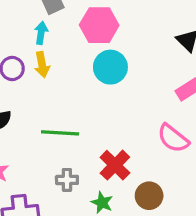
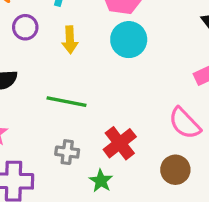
yellow arrow: (42, 65) -> (70, 40), moved
brown circle: (149, 196) -> (175, 170), moved

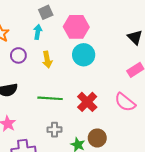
red cross: (120, 143) -> (87, 102), moved
brown circle: (175, 170) -> (97, 138), moved

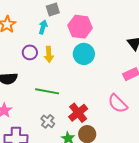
purple circle: (18, 55) -> (30, 52), moved
red cross: (87, 102) -> (78, 113), moved
gray cross: (55, 130) -> (48, 121), turned 32

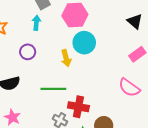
yellow arrow: (49, 54) -> (66, 58), moved
red cross: (78, 113) -> (78, 107), moved, turned -30

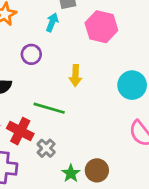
cyan circle: (84, 43) -> (132, 85), moved
red cross: (78, 107) -> (20, 131), moved

